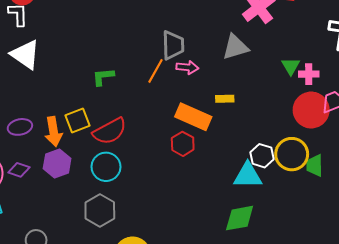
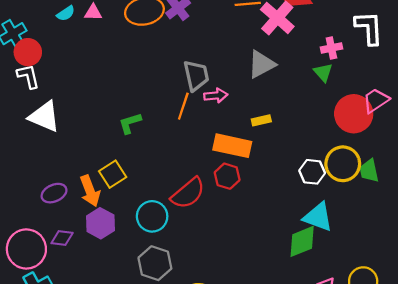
pink cross: (309, 74) -> (331, 48), moved
red semicircle: (110, 131) -> (188, 193), moved
cyan triangle: (248, 176) -> (318, 217), moved, turned 32

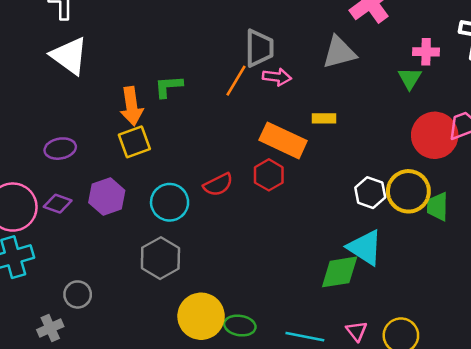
orange arrow: (90, 191) -> (132, 106), moved
red semicircle: (188, 193) -> (218, 185), size x0.7

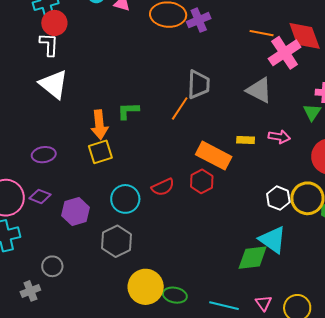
gray triangle: (339, 52) -> (259, 90), turned 40
pink arrow: (277, 77) -> (279, 137), moved
purple hexagon: (107, 197) -> (76, 212), moved

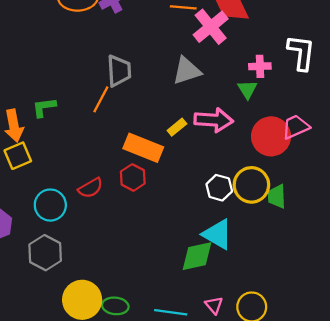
gray triangle: (259, 90) -> (187, 71), turned -40
pink arrow: (279, 137) -> (214, 120), size x1.6
yellow rectangle: (246, 140) -> (177, 127), turned -36

